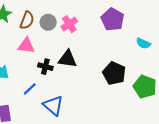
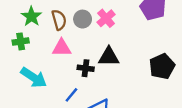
brown semicircle: (27, 20) -> (59, 20), turned -30
black pentagon: (114, 73) -> (162, 66), turned 30

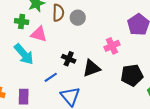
pink cross: (106, 18) -> (112, 46), moved
pink triangle: (62, 48) -> (39, 34), moved
black triangle: (109, 57) -> (92, 68), moved, turned -36

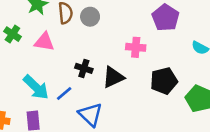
green cross: (22, 21) -> (12, 34), moved, turned 32
pink cross: (112, 46) -> (136, 47), turned 35
cyan arrow: (24, 54) -> (36, 87), moved

